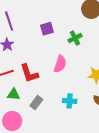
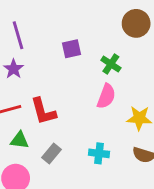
green cross: (75, 38) -> (111, 64), turned -32
pink semicircle: (60, 64) -> (106, 96), moved

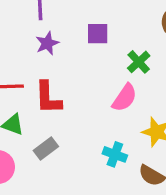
purple star: (14, 69) -> (47, 43), moved
cyan cross: (99, 153) -> (115, 154), moved

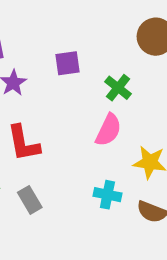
gray rectangle: (46, 149) -> (30, 200), turned -75

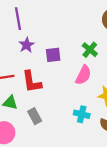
purple square: (68, 63) -> (53, 55), moved

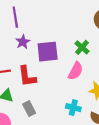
purple square: (53, 55) -> (48, 52), size x1.5

